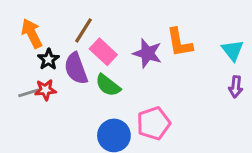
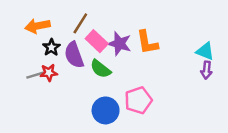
orange arrow: (32, 33) -> (37, 26), turned -75
orange L-shape: (179, 43) -> (147, 42), moved
cyan triangle: (233, 50) -> (205, 51), moved, turned -30
purple star: (147, 53) -> (119, 44), moved

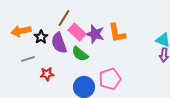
orange arrow: (37, 26) -> (21, 31), moved
red star: (49, 73) -> (47, 74), moved

